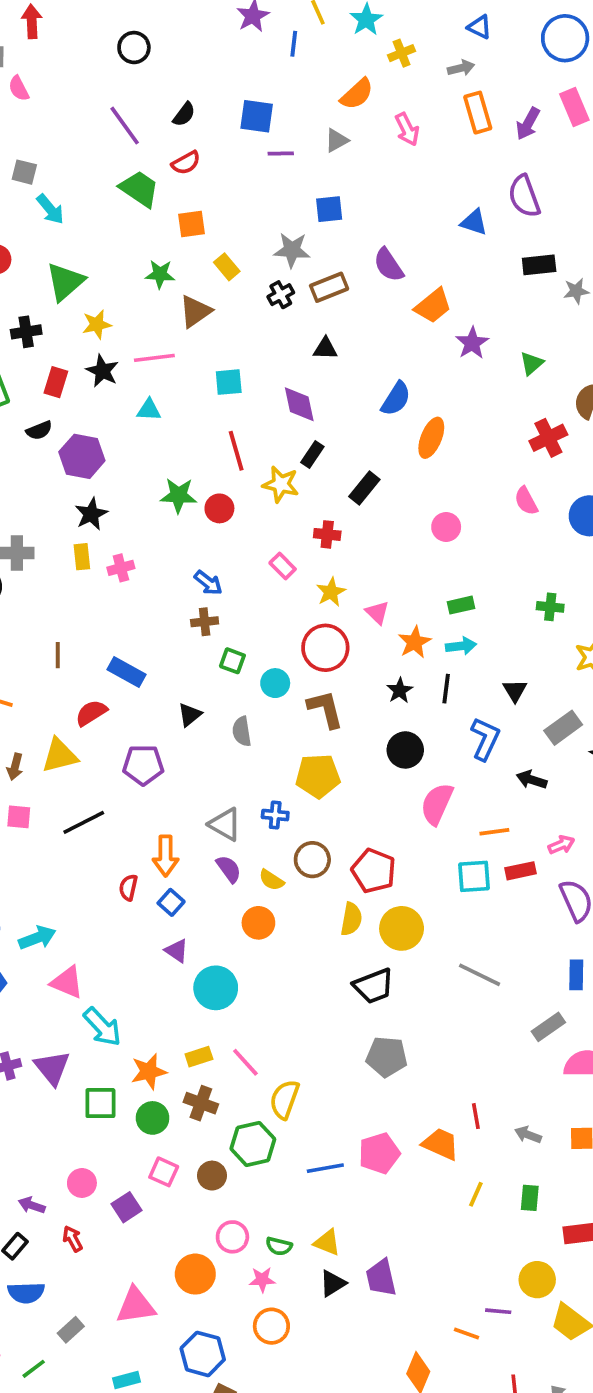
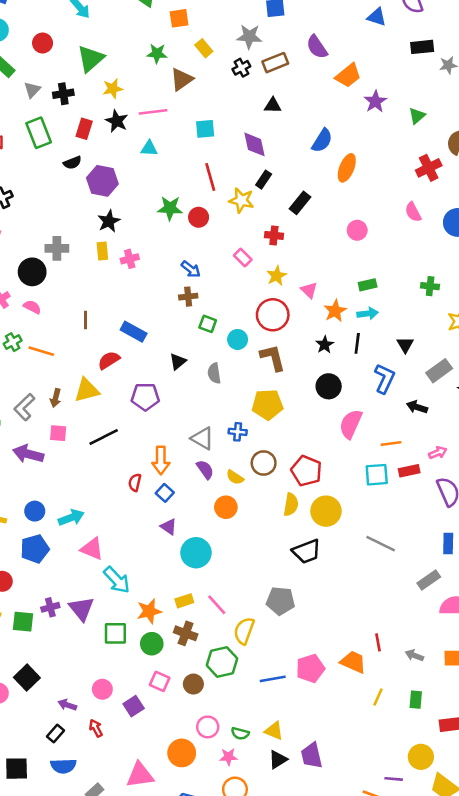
gray pentagon: (387, 1057) -> (280, 601), moved

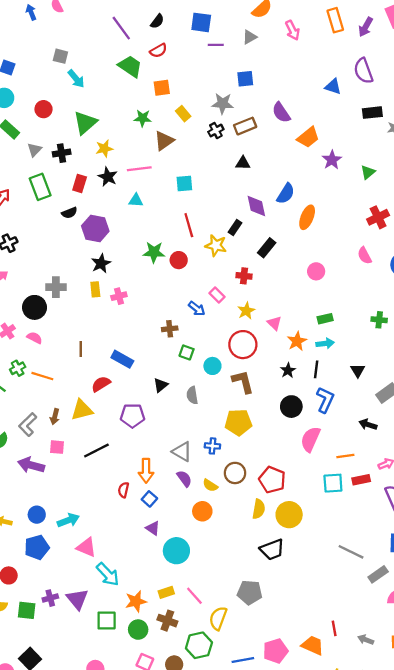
purple diamond: (254, 144) -> (256, 206), moved
blue arrow: (191, 269) -> (197, 309), moved
blue L-shape: (384, 378) -> (325, 400), moved
gray line: (381, 544) -> (351, 552), moved

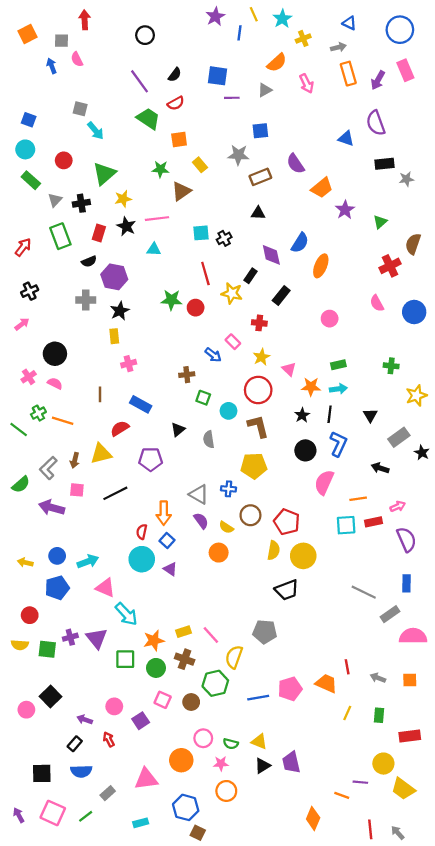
black cross: (216, 131) -> (224, 238), moved
gray cross: (56, 287) -> (86, 300), moved
pink cross: (119, 296) -> (129, 364), moved
orange star: (297, 341) -> (311, 387), turned 30
cyan circle: (176, 551) -> (142, 559), moved

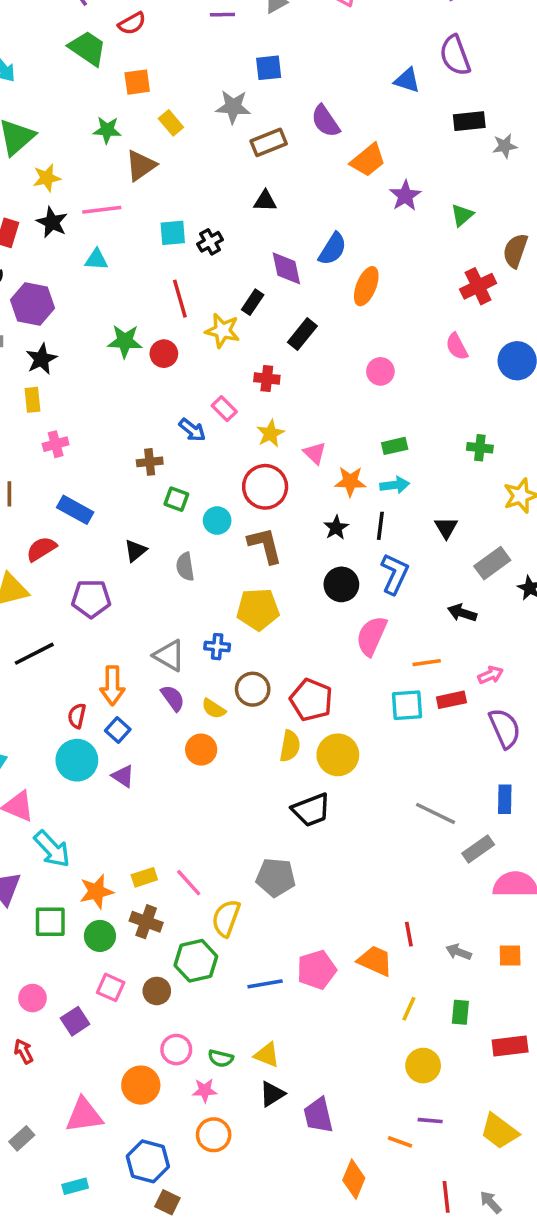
purple trapezoid: (291, 762) -> (318, 1115), moved
yellow circle: (383, 764) -> (423, 1066), moved

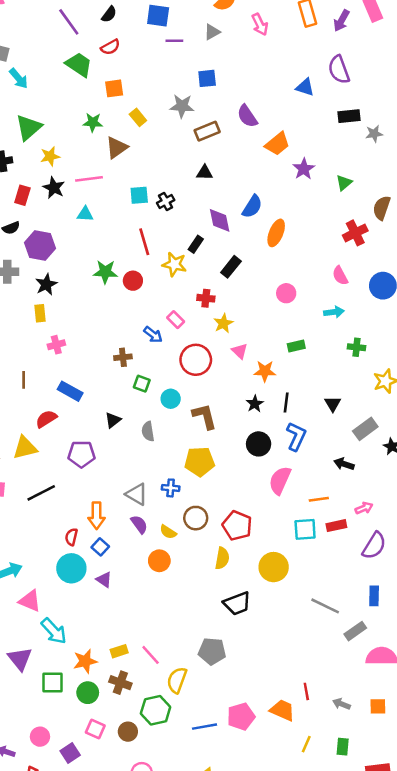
yellow star: (270, 434) -> (223, 323), moved
cyan arrow: (395, 485) -> (334, 312), moved
red circle: (265, 487) -> (196, 360), moved
purple semicircle: (505, 728) -> (374, 546), turned 56
yellow circle: (338, 755) -> (274, 567), moved

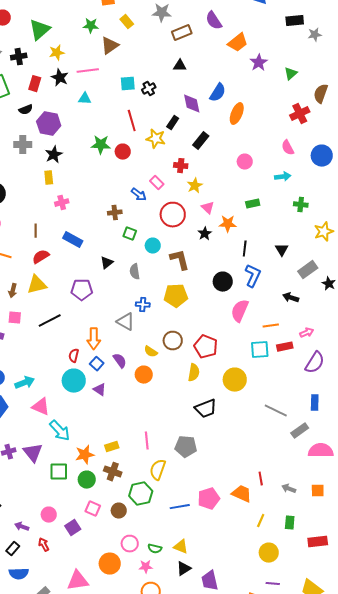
black star: (255, 404) -> (205, 234), moved
red semicircle: (46, 419) -> (41, 257), moved
blue cross: (171, 488) -> (143, 305), moved
purple semicircle: (139, 524) -> (120, 361), moved
pink line: (151, 655) -> (147, 441), moved, turned 36

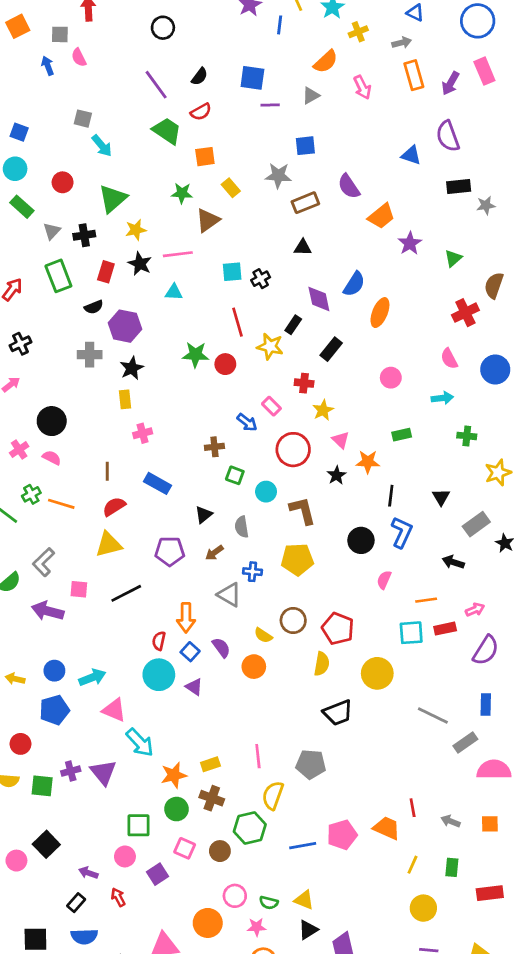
brown arrow: (13, 291) -> (214, 553), moved, turned 40
pink semicircle: (240, 311) -> (384, 580), size x0.6
green square: (59, 472) -> (139, 825), moved

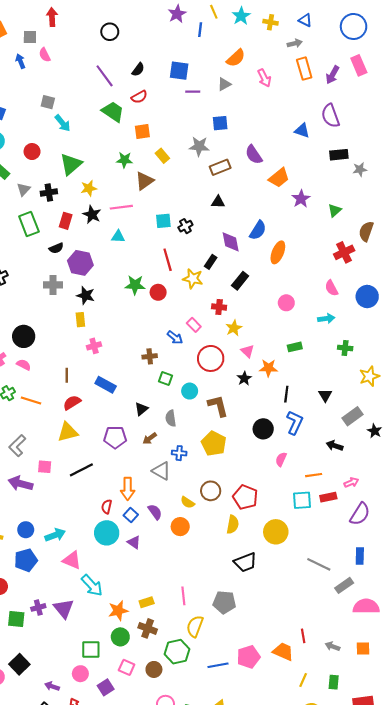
yellow cross: (358, 32) -> (271, 22), moved, turned 32
black star: (132, 368) -> (86, 295), turned -30
yellow pentagon: (297, 559) -> (214, 444), turned 30

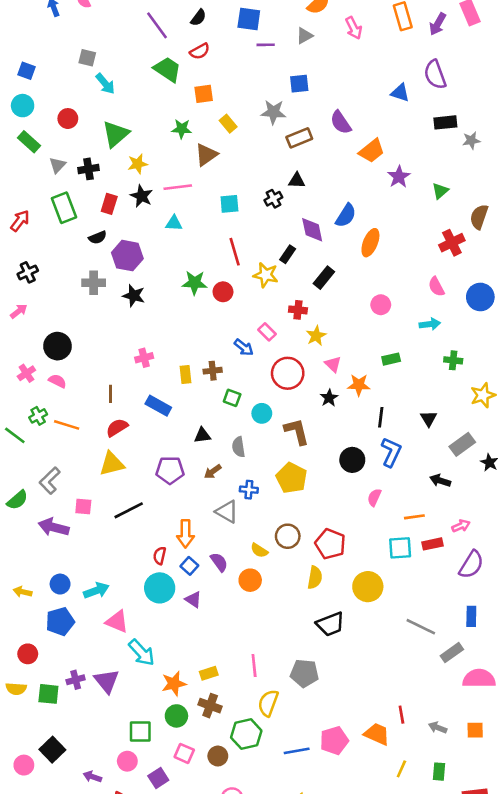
black cross: (185, 226) -> (273, 199), moved
yellow rectangle: (80, 320) -> (185, 375), moved
black triangle: (141, 409) -> (202, 435), turned 32

